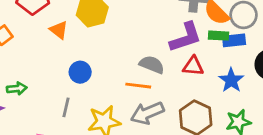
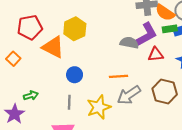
orange triangle: (59, 30) -> (53, 47), size x1.6
gray semicircle: (152, 65) -> (129, 43), moved

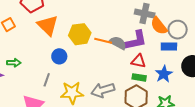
yellow hexagon: (75, 29) -> (80, 34), moved
green rectangle: (170, 29) -> (139, 77), moved
orange line: (119, 76) -> (103, 41), moved

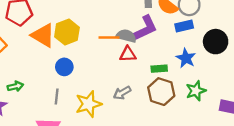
yellow hexagon: (80, 34) -> (67, 32), moved
red triangle: (138, 61) -> (128, 54), moved
gray arrow: (103, 90) -> (122, 93), size x0.7

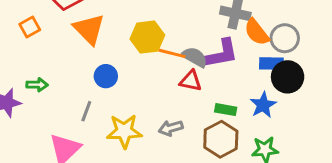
yellow hexagon: (67, 32) -> (147, 37), moved
black circle: (216, 42) -> (288, 77), moved

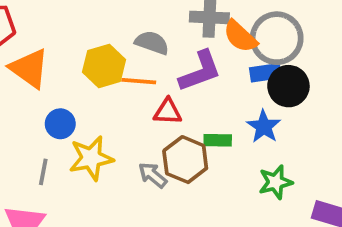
gray circle: (285, 38) -> (277, 38), size x1.4
gray semicircle: (195, 57) -> (152, 43), moved
gray arrow: (171, 128) -> (153, 175), turned 65
yellow star: (124, 131) -> (91, 158), moved
brown hexagon: (221, 139) -> (185, 160), moved

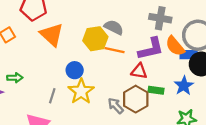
orange semicircle: (240, 36) -> (175, 46), moved
gray semicircle: (152, 43) -> (114, 27), moved
red triangle: (168, 112) -> (139, 71), moved
blue circle: (60, 124) -> (75, 70), moved
yellow star: (91, 158) -> (81, 91), turned -30

